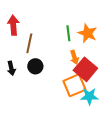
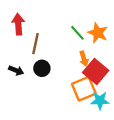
green line: (68, 33) -> (77, 33), turned -35
black arrow: (11, 68) -> (16, 70), turned -56

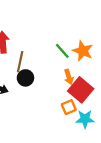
black circle: (42, 68) -> (25, 78), moved
orange square: (84, 89) -> (69, 107), size x0.6

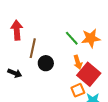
orange star: (83, 51) -> (91, 38), turned -30
black circle: (25, 78) -> (46, 63), moved

